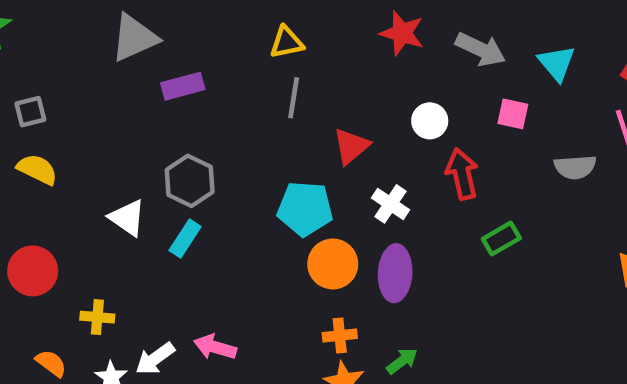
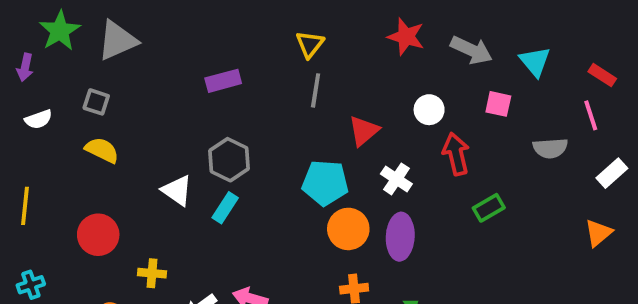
gray triangle: (134, 38) -> (117, 40), moved
yellow triangle: (287, 42) -> (310, 44), turned -40
gray square: (30, 112) -> (96, 102), turned 32

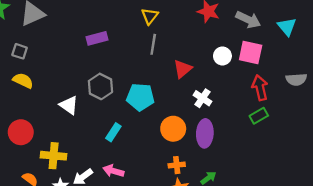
pink square: (498, 104) -> (251, 52), moved, size x1.5
red arrow: (456, 154) -> (260, 88), moved
cyan pentagon: (325, 183) -> (140, 97), moved
cyan rectangle: (225, 208) -> (113, 132), moved
yellow cross: (152, 273) -> (54, 156), size x1.5

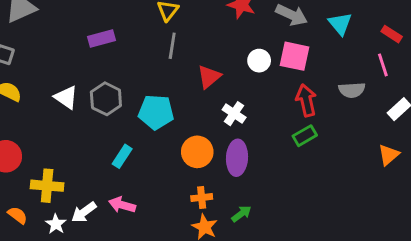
white triangle: (69, 105) -> (66, 97), moved

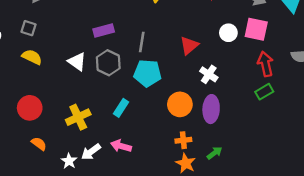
purple rectangle: (102, 38) -> (104, 30), moved
gray line: (172, 46) -> (142, 42), moved
yellow cross: (47, 186) -> (78, 117), moved, turned -30
orange semicircle: (18, 215) -> (39, 144), moved

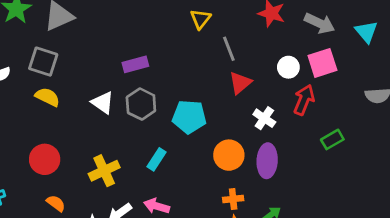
gray square: (29, 28) -> (43, 62), size x1.5
pink square: (256, 29) -> (322, 63), turned -30
gray line: (142, 42) -> (229, 49), moved, turned -30
red arrow: (265, 64) -> (304, 100), moved, turned 35

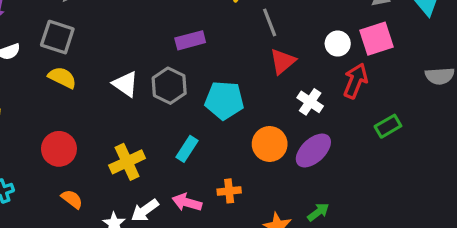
purple rectangle: (135, 64) -> (190, 40), moved
purple ellipse: (267, 161) -> (313, 150), turned 44
orange cross: (233, 199) -> (229, 191), moved

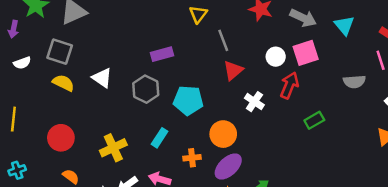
white triangle: (125, 84) -> (102, 78), moved
purple ellipse: (313, 150) -> (228, 166), moved
orange cross: (229, 191) -> (192, 158), moved

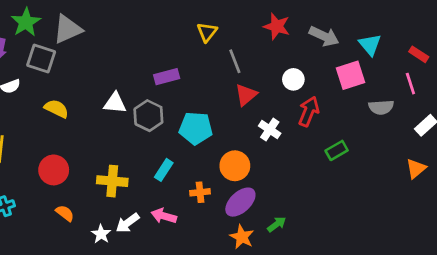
gray square: (60, 52) -> (41, 58), moved
pink square: (306, 53) -> (351, 75), moved
white triangle: (102, 78) -> (115, 103), moved, turned -30
yellow cross: (113, 148) -> (112, 181), turned 30

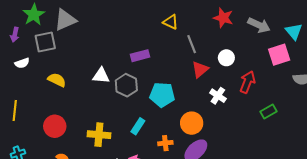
yellow triangle: (207, 32) -> (171, 22), turned -42
gray square: (41, 58) -> (45, 42), turned -30
white circle: (293, 79) -> (226, 58), moved

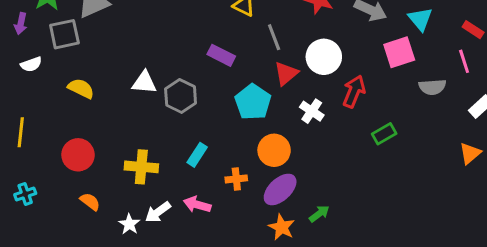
purple rectangle: (140, 56) -> (221, 55), moved, turned 42
white circle: (226, 58) -> (324, 57), size x1.5
cyan pentagon: (162, 95) -> (253, 102), moved, turned 30

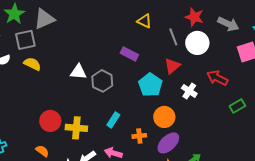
gray line: (274, 37) -> (173, 37), moved
white circle: (324, 57) -> (197, 43), moved
yellow semicircle: (81, 88) -> (32, 64), moved
red arrow: (354, 91) -> (217, 78), turned -85
red circle: (78, 155) -> (50, 121), moved

